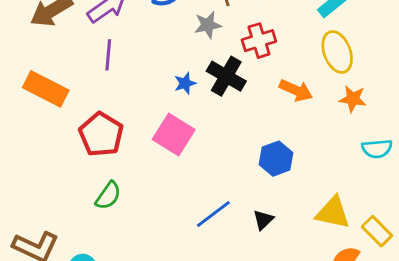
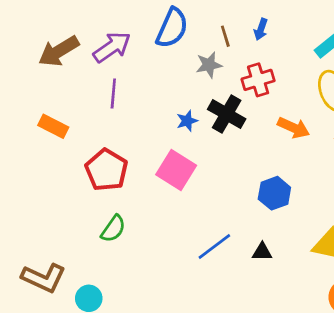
orange rectangle: (46, 89) -> (53, 126), size x0.7
black triangle: (263, 220) -> (262, 252), turned 45

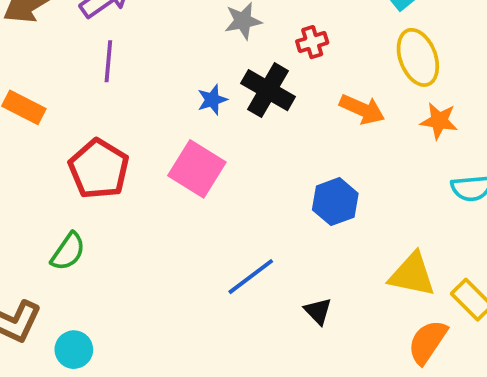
red cross: (258, 80) -> (312, 42), size x0.7
green semicircle: (113, 229) -> (68, 252), moved
black triangle: (262, 252) -> (318, 311), moved, turned 45

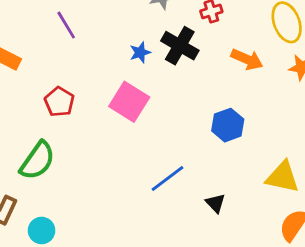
purple line: (108, 61) -> (66, 25), turned -36
red pentagon: (99, 169) -> (59, 102), size x0.7
green semicircle: (68, 252) -> (37, 161), size x1.4

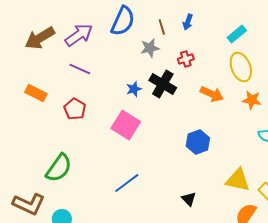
purple line: (66, 25) -> (80, 69), turned -35
red pentagon: (59, 102) -> (75, 109), moved
blue line: (168, 178) -> (127, 183), moved

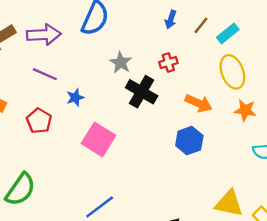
brown line: (162, 27) -> (201, 25), moved, turned 56
purple arrow: (79, 35) -> (44, 35), turned 32
gray star: (150, 48) -> (121, 63), moved, turned -30
blue star: (134, 89) -> (75, 97), moved
blue hexagon: (198, 142) -> (189, 141), moved

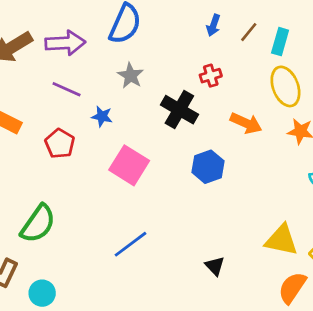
cyan rectangle: (228, 33) -> (280, 42), turned -35
gray star: (121, 63) -> (130, 76), moved
blue star: (75, 97) -> (102, 116), turned 30
blue hexagon: (189, 141) -> (208, 167), moved

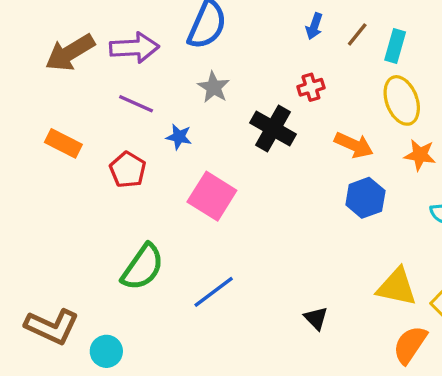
blue hexagon: (208, 167) -> (365, 198), moved
green semicircle: (38, 224) -> (143, 267), moved

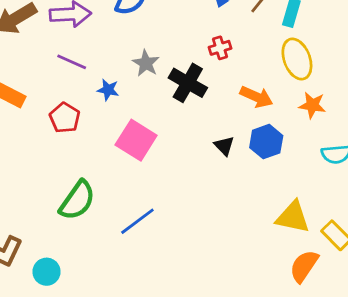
gray star: (214, 87) -> (146, 63), moved
black triangle: (316, 318) -> (224, 146), moved

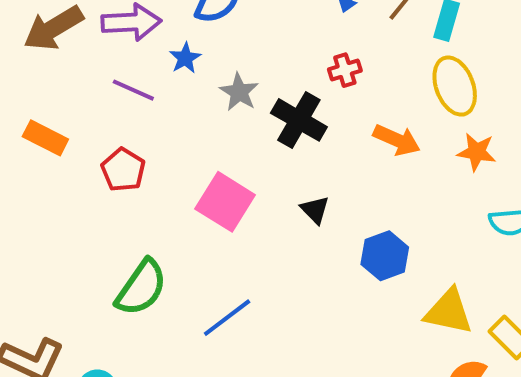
blue star: (108, 90) -> (185, 58), moved, turned 30
blue hexagon: (266, 142) -> (385, 256), moved
black triangle: (224, 146) -> (315, 210), moved

